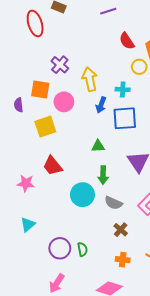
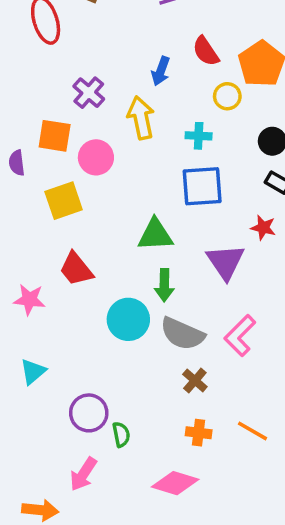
blue arrow: (101, 105) -> (161, 71), moved
green triangle: (98, 146) -> (155, 235), size x1.5
gray semicircle: (113, 203) -> (182, 334), size x1.4
green semicircle: (82, 249) -> (121, 435), moved

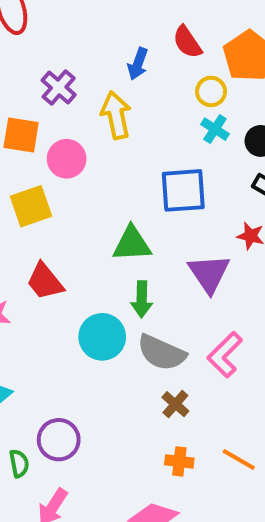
cyan cross: (199, 136) -> (215, 129), moved, turned 30
green semicircle: (121, 435) -> (19, 463), moved

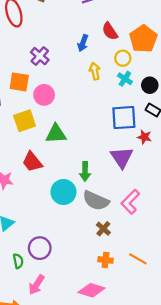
yellow arrow: (116, 115) -> (95, 71), moved, size x0.7
blue square: (183, 190) -> (124, 118), moved
green triangle: (132, 244) -> (56, 134), moved

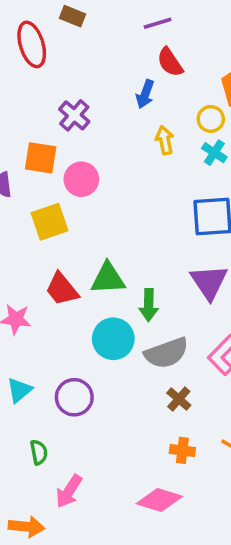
red semicircle: (110, 31) -> (170, 62), moved
green triangle: (56, 134) -> (108, 278), moved
gray semicircle: (96, 201) -> (166, 353), turned -44
purple circle: (40, 248) -> (74, 397), moved

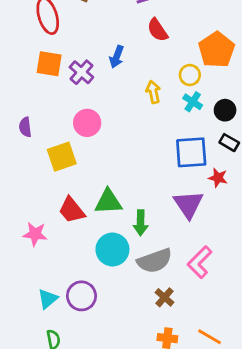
blue arrow: (145, 94) -> (117, 57), moved
orange square: (41, 158) -> (49, 64), moved
cyan triangle: (19, 390) -> (48, 299), moved

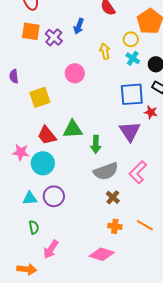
pink circle: (87, 123) -> (75, 73), moved
cyan circle: (112, 249) -> (43, 163), moved
cyan triangle: (48, 299) -> (30, 198), turned 35

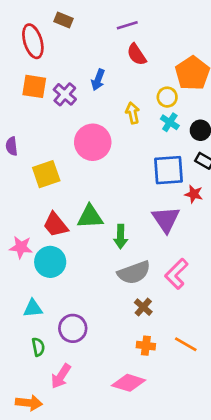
pink circle: (75, 73) -> (93, 142), size x1.4
purple circle: (54, 196) -> (73, 328), moved

